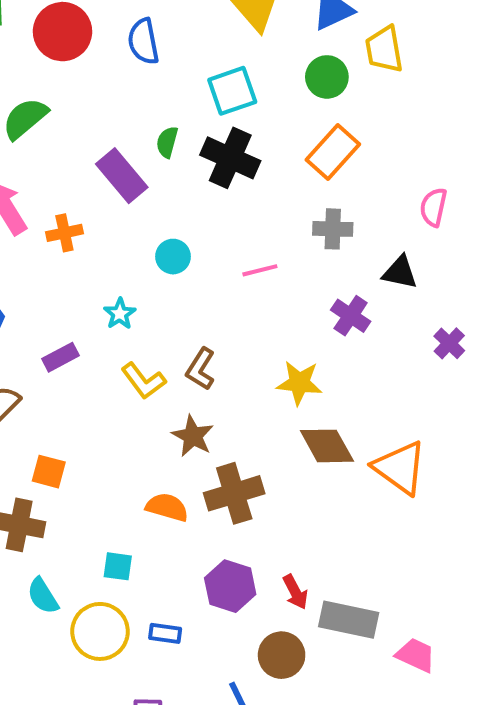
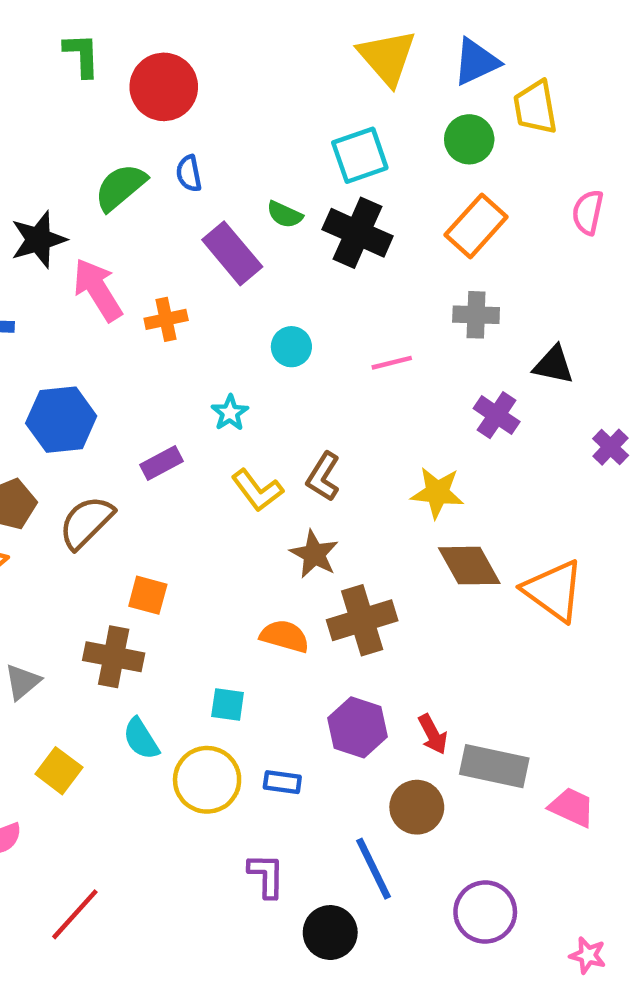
blue semicircle: (143, 41) -> (189, 173), moved, size x0.7
green semicircle: (167, 142) -> (285, 215), turned -80
pink semicircle: (433, 207) -> (588, 212), moved

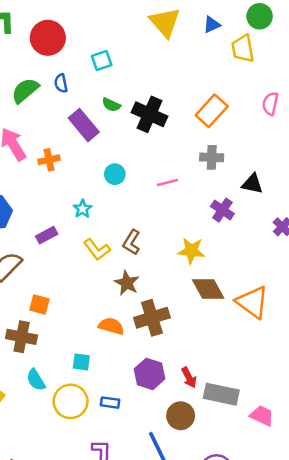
blue triangle: (476, 62) -> (212, 25), size x0.7
green circle: (469, 139) -> (260, 16), moved
cyan square: (360, 155) -> (102, 61), moved, size x0.7

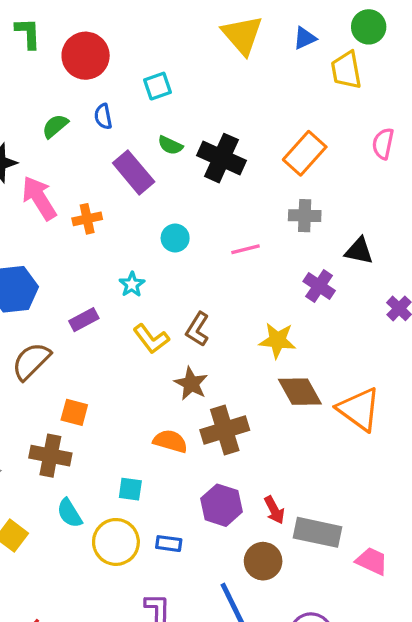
green semicircle: (25, 90) -> (55, 126), size x0.7

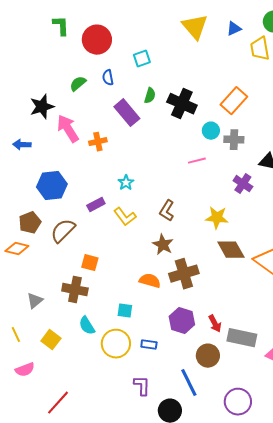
green semicircle: (170, 145) -> (150, 96), turned -98
cyan circle: (175, 238) -> (211, 131), moved
yellow L-shape: (151, 339) -> (125, 217), moved

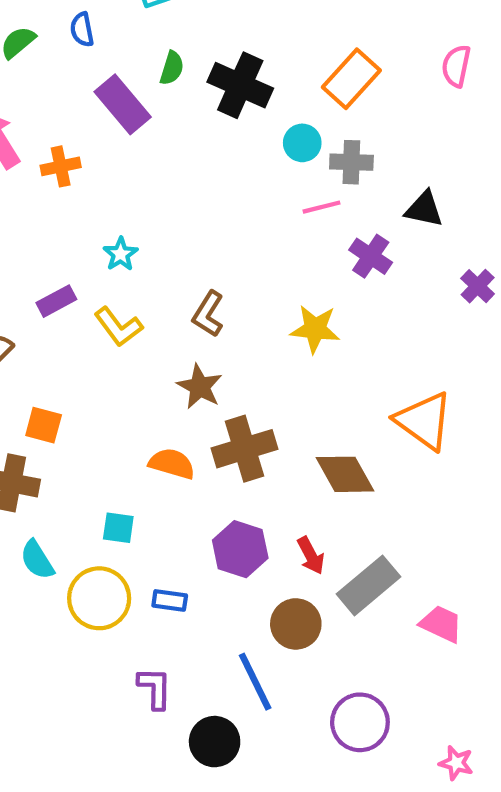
pink line: (197, 161) -> (321, 207), moved
brown diamond: (231, 250) -> (345, 474), moved
gray rectangle: (242, 338) -> (369, 585), turned -52

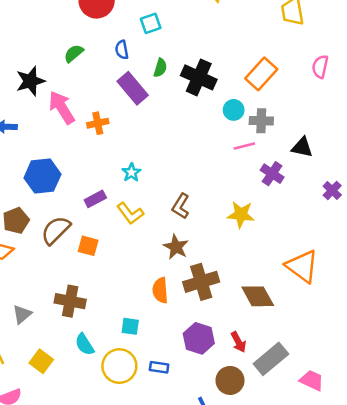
blue semicircle: (82, 30) -> (122, 50), moved
orange square: (44, 425) -> (88, 246), moved
orange semicircle: (172, 464) -> (160, 290), turned -110

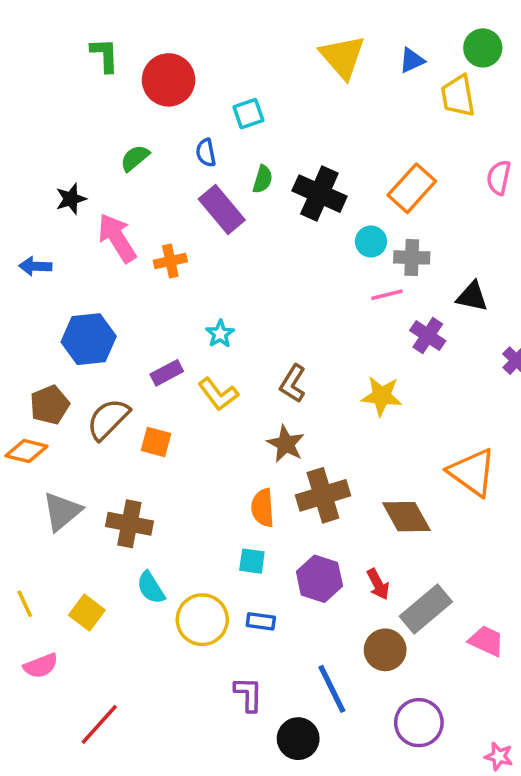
black star: (30, 81) -> (71, 199), size x0.7
gray triangle: (22, 314) -> (62, 511), moved, size x1.4
cyan square: (130, 326) -> (252, 561), moved
brown circle: (230, 380) -> (385, 650), moved

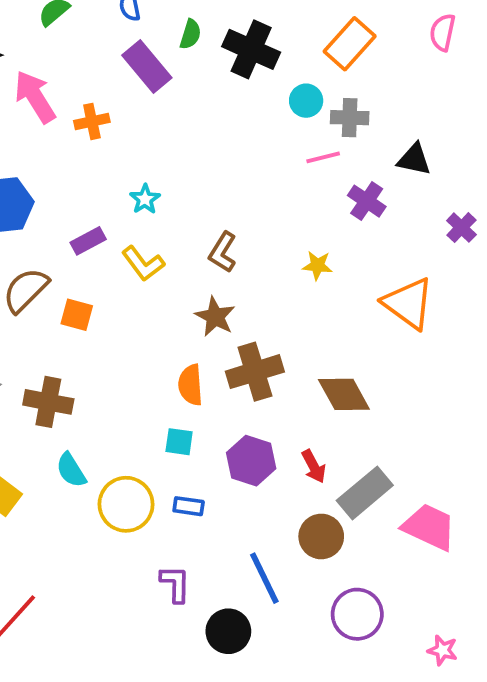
yellow star: (382, 396) -> (317, 265), size x0.7
orange triangle: (472, 472) -> (408, 303), moved
pink trapezoid: (486, 641) -> (429, 527), size x1.4

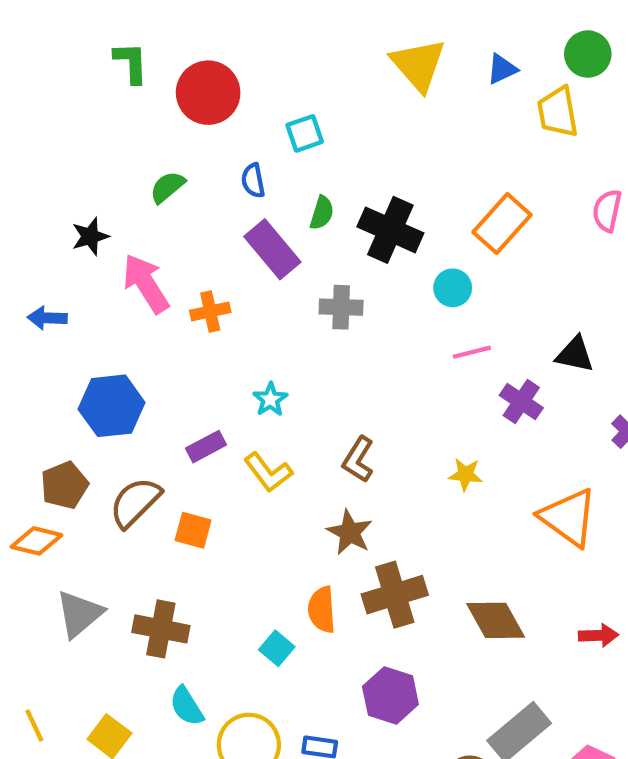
gray cross: (350, 118) -> (341, 307), moved
cyan square: (179, 442) -> (277, 648), moved, turned 32
red arrow: (314, 466) -> (599, 635), moved, turned -64

